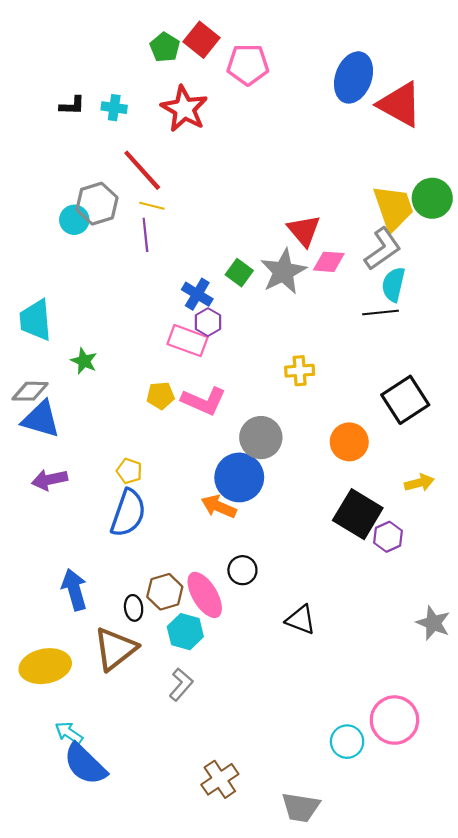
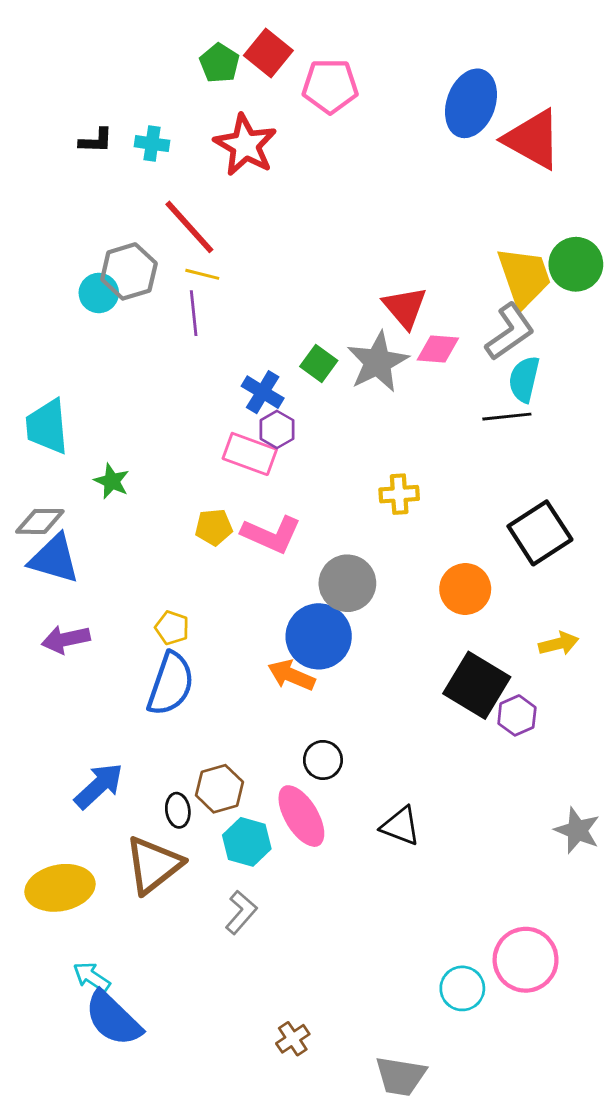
blue arrow: (74, 590) -> (99, 786), turned 63
pink ellipse: (205, 595) -> (301, 816), moved
brown cross: (220, 779) -> (293, 1039), size x0.7

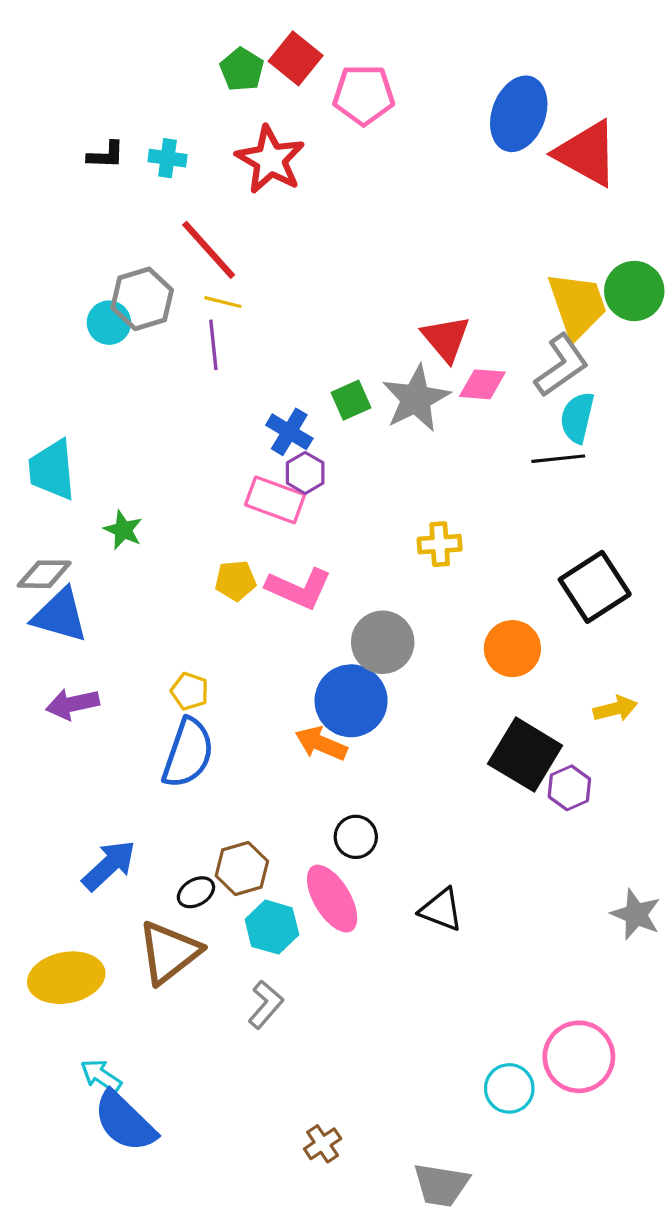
green square: (319, 363) -> (351, 400), turned 30
black ellipse: (178, 810) -> (196, 892), turned 68

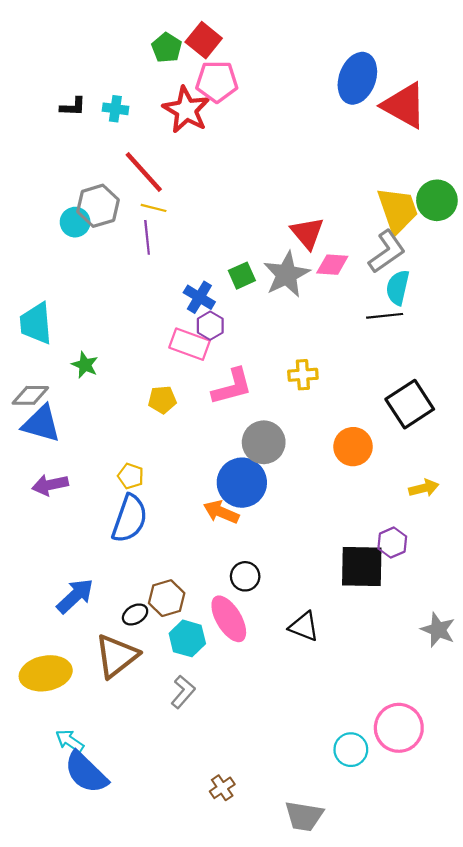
pink pentagon: (364, 95) -> (217, 82), moved
pink L-shape: (299, 588) -> (232, 387), moved, turned -39
black square: (525, 755) -> (362, 567), moved, turned -30

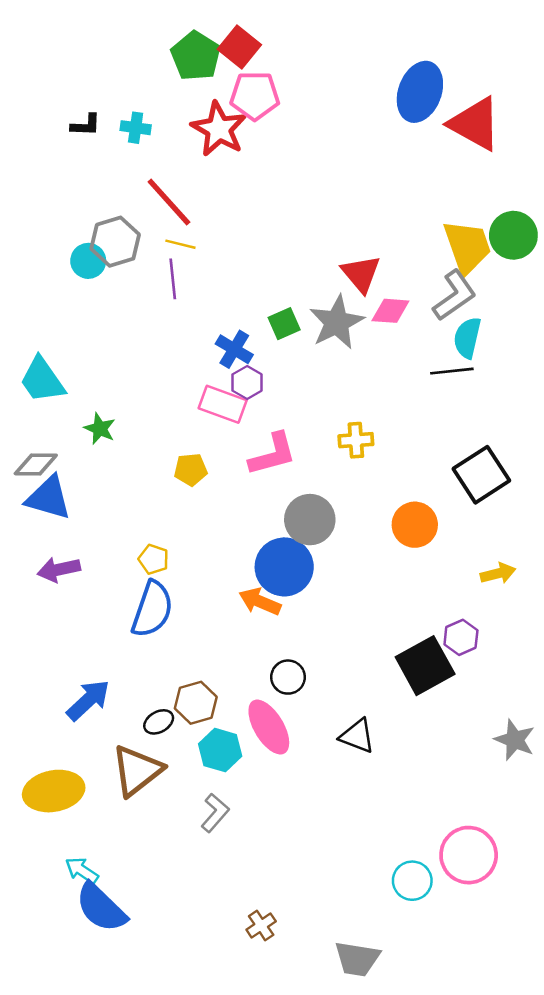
green pentagon: (167, 48) -> (196, 56), size x1.4
cyan trapezoid: (36, 323) -> (42, 380), turned -30
black square: (362, 567) -> (425, 666), turned -30

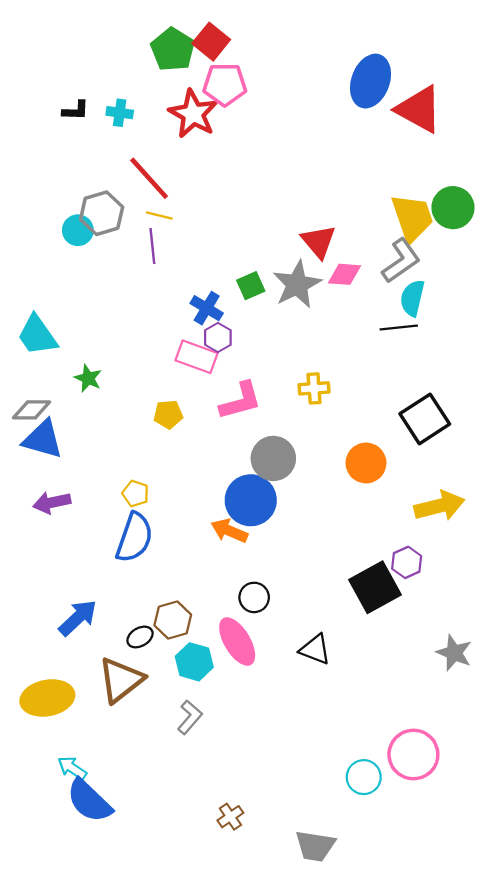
yellow arrow: (498, 573) -> (439, 506), size x1.6

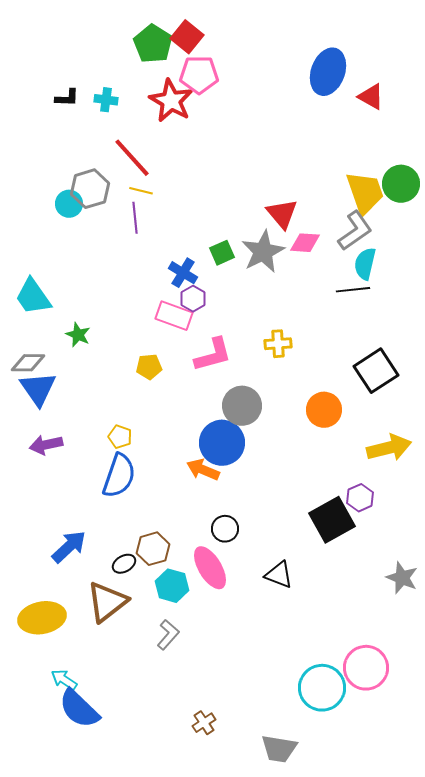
red triangle: (419, 109) -> (371, 97), size x0.6
blue triangle: (43, 439) -> (38, 389), turned 39
cyan circle: (364, 777) -> (322, 688), size x1.5

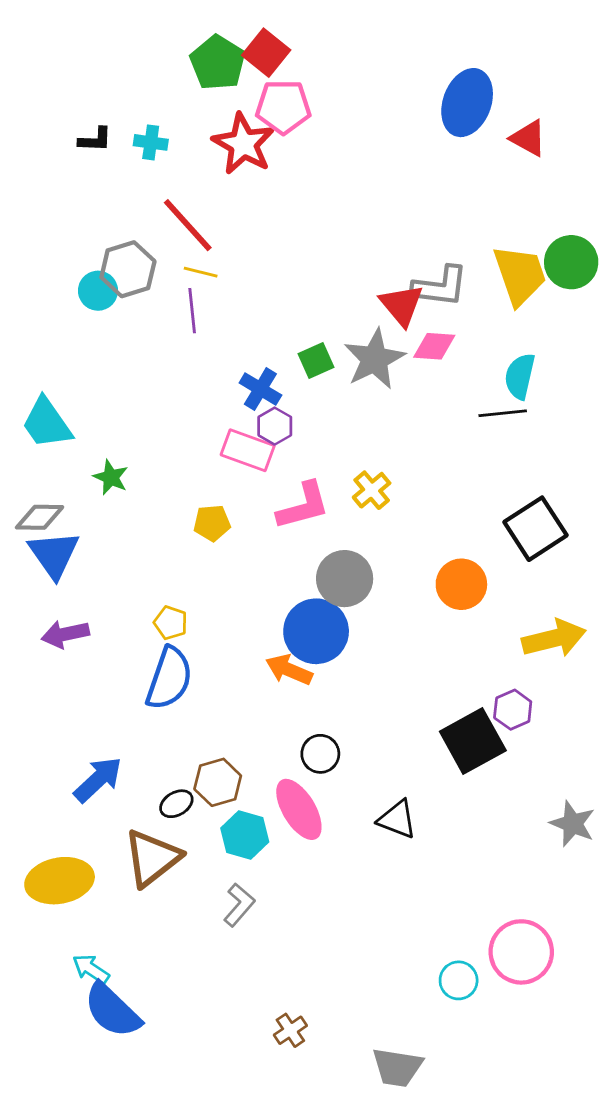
gray L-shape: (355, 231) -> (440, 286), moved, turned 42
yellow cross: (278, 344) -> (372, 490), moved, turned -36
cyan circle: (322, 688) -> (459, 980), size x0.6

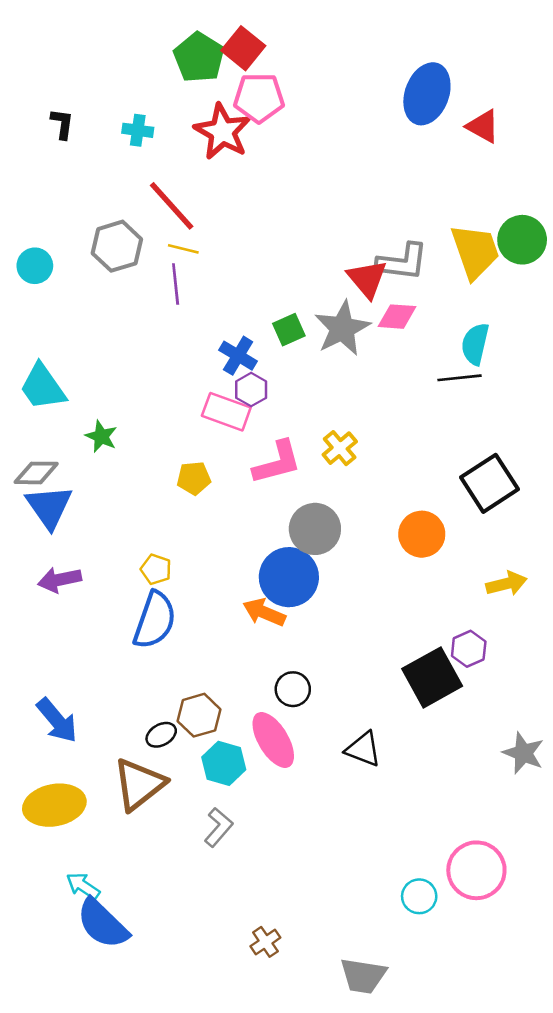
black L-shape: (95, 140) -> (62, 124), moved, turned -84
cyan circle: (98, 291) -> (35, 266), moved
yellow arrow: (554, 638) -> (506, 584), size x0.7
blue arrow: (98, 779) -> (57, 720), moved, turned 93

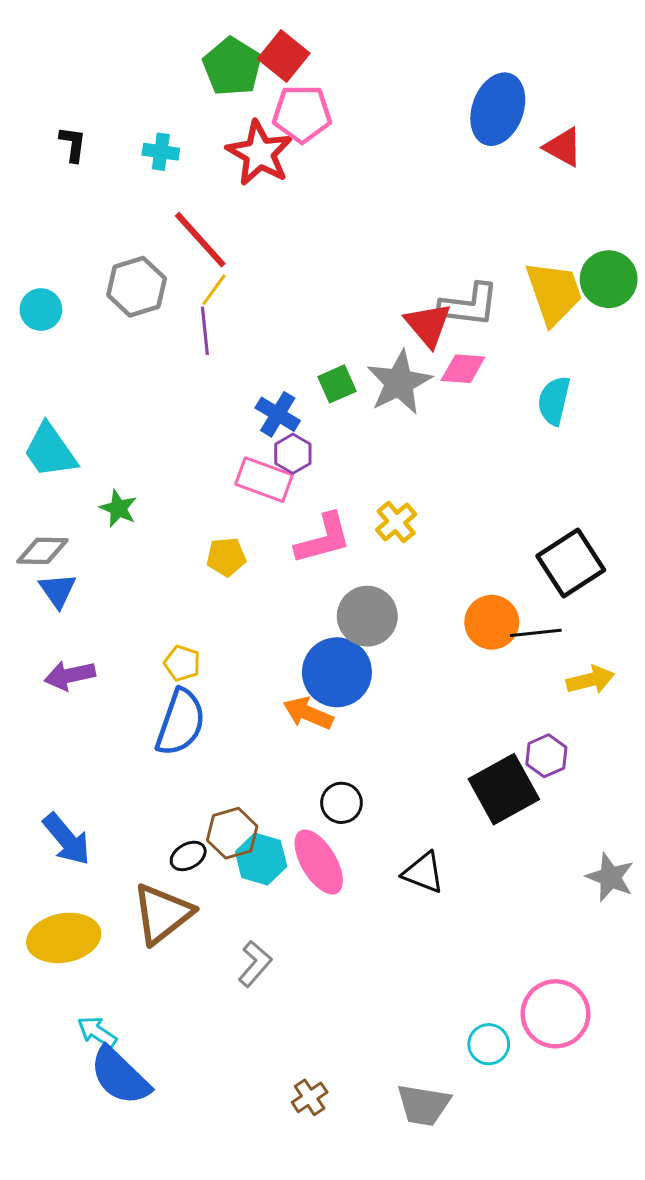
yellow line: (183, 249) -> (214, 290), turned -68
black line: (460, 378) -> (536, 633), moved
blue triangle: (49, 507) -> (58, 590), size x0.7
cyan hexagon: (224, 763) -> (261, 859), moved
gray trapezoid: (363, 976) -> (423, 1105), moved

